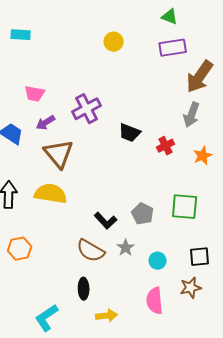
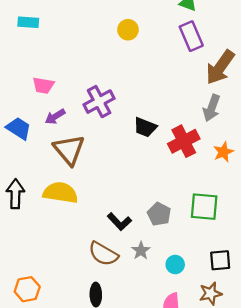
purple rectangle: (173, 48) -> (191, 36), turned 76
red cross: (166, 146) -> (184, 141), size x1.6
orange hexagon: (20, 249) -> (27, 289), moved

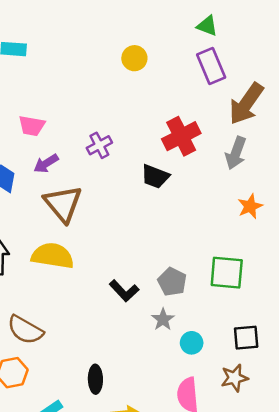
purple cross: (99, 102) -> (99, 145), size x0.7
red cross: (184, 141) -> (181, 136), moved
gray star: (141, 251) -> (163, 319), moved
brown semicircle: (103, 254) -> (25, 330), moved

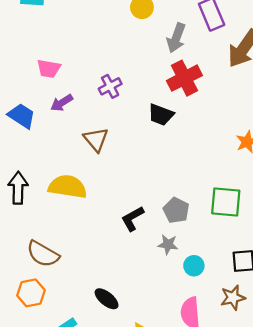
gray arrow: (236, 153) -> (176, 38), moved
brown triangle: (63, 204) -> (96, 139), moved, size x0.7
black L-shape: (124, 291) -> (133, 219), turned 104
gray star: (163, 319) -> (168, 244), turned -30
black ellipse: (95, 379) -> (107, 299), turned -50

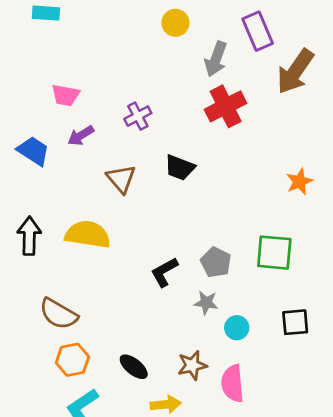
black trapezoid: (161, 115) -> (180, 168), moved
orange hexagon: (31, 293) -> (72, 360), moved
brown star: (233, 298) -> (192, 365), moved

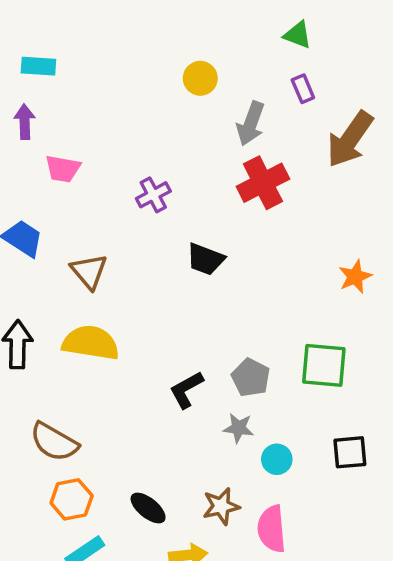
purple rectangle: (258, 31) -> (303, 89), size x0.6
purple arrow: (81, 136) -> (25, 122), moved, turned 120
brown triangle: (121, 179) -> (89, 271), moved

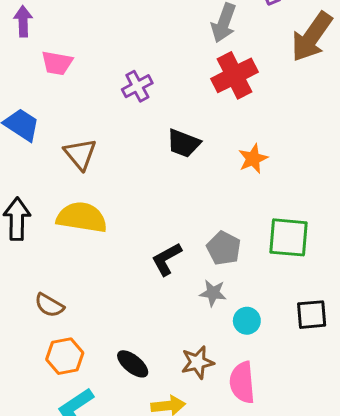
orange star: (355, 277) -> (253, 159), moved
brown semicircle: (54, 442) -> (49, 305), size x0.7

